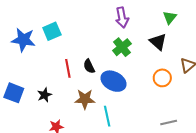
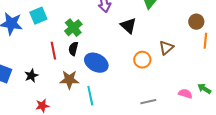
black triangle: (158, 42) -> (128, 26), moved
green cross: (122, 47) -> (73, 28), moved
black semicircle: (89, 66) -> (73, 49), turned 40

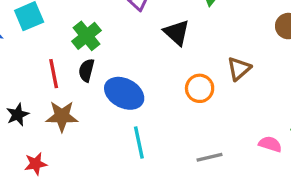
brown star: (69, 80) -> (62, 116), moved
cyan line: (90, 96) -> (139, 142), moved

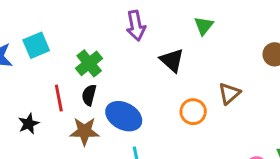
black star: (18, 115) -> (29, 124), moved
brown star: (62, 116) -> (84, 131), moved

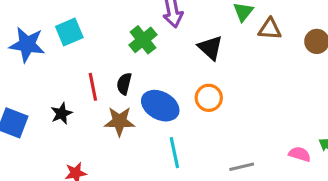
green cross: (89, 63) -> (143, 40), moved
brown triangle: (229, 94) -> (270, 29), moved, turned 45
orange circle: (193, 112) -> (209, 98), moved

